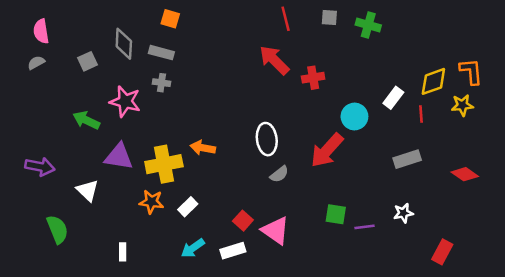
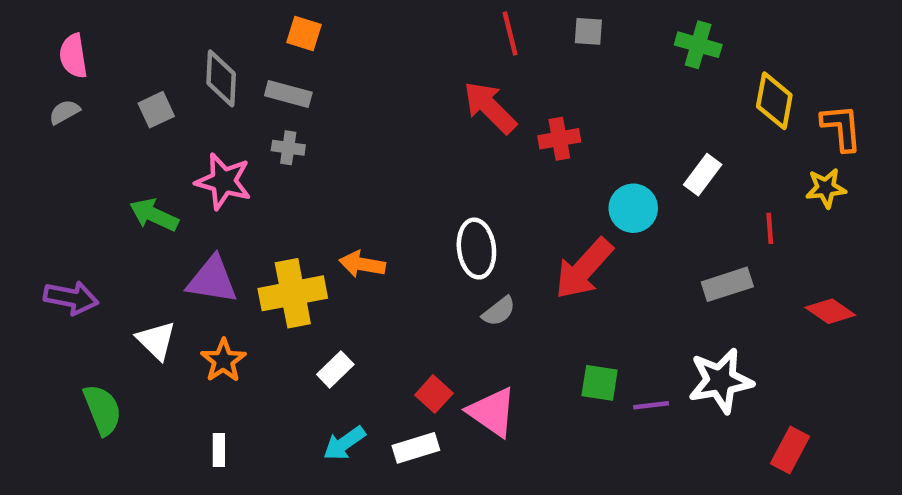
green cross: (368, 25) -> (698, 45), moved
yellow diamond: (433, 81) -> (774, 101), moved, turned -60
red line: (421, 114) -> (770, 228), moved
orange star: (151, 202) -> (223, 360), moved, turned 30
white star: (403, 213) -> (721, 381), size x1.8

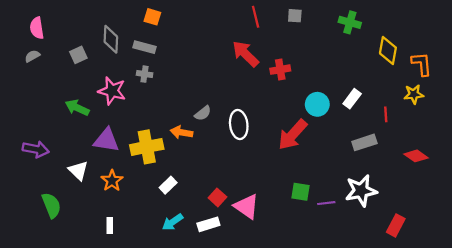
white rectangle: (703, 175) -> (352, 99), moved
gray semicircle: (499, 311) -> (203, 113), moved

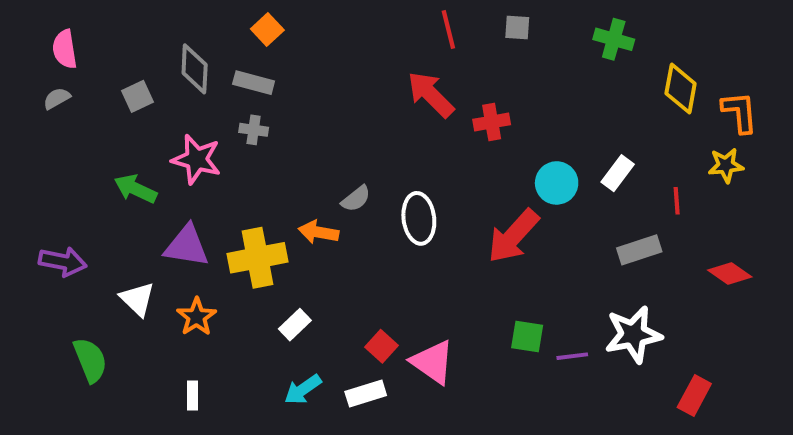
orange square: (152, 17) -> (267, 29), turned 30

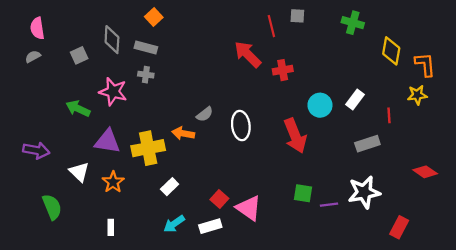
red line: (448, 29) -> (271, 26), moved
red arrow: (513, 236) -> (295, 136), turned -64
red diamond: (730, 273) -> (425, 172), moved

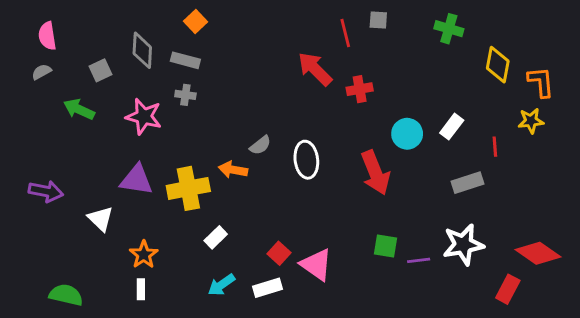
green arrow: (78, 109) -> (79, 109), moved
red diamond: (425, 172) -> (538, 253), moved, size x1.4
orange star: (113, 182) -> (144, 255), moved
green semicircle: (52, 207) -> (66, 295), moved, turned -55

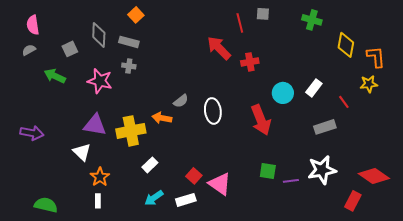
red line: (495, 147) -> (344, 102), turned -32
white triangle: (101, 219) -> (82, 152), moved

